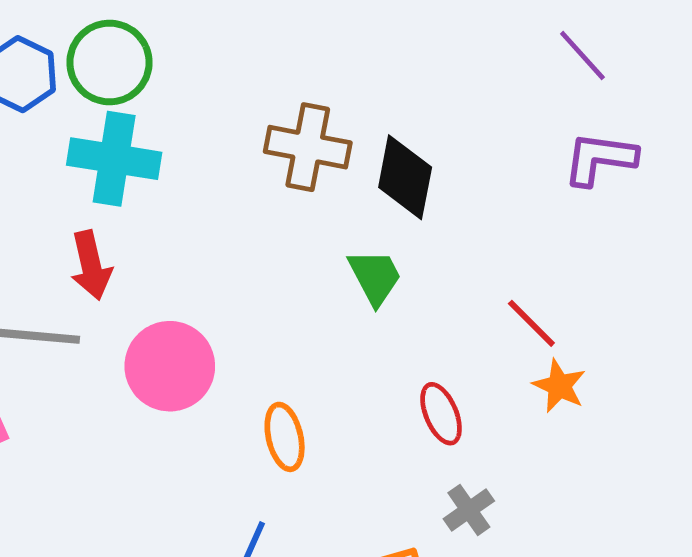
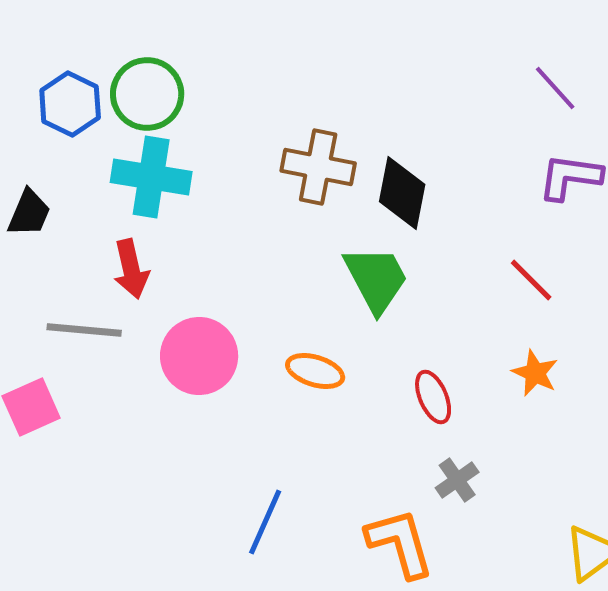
green trapezoid: (375, 277) -> (376, 279), size x1.4
red line: (531, 323) -> (531, 280), moved
orange ellipse: (285, 437) -> (315, 371), moved, turned -60

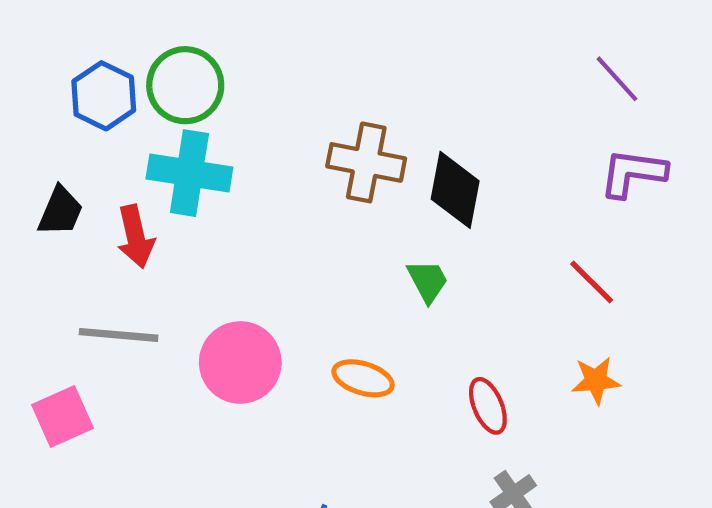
red arrow: (131, 269) -> (135, 237), moved
green trapezoid: (376, 279) -> (428, 281), size x0.6
orange star: (535, 373) -> (596, 380), turned -30

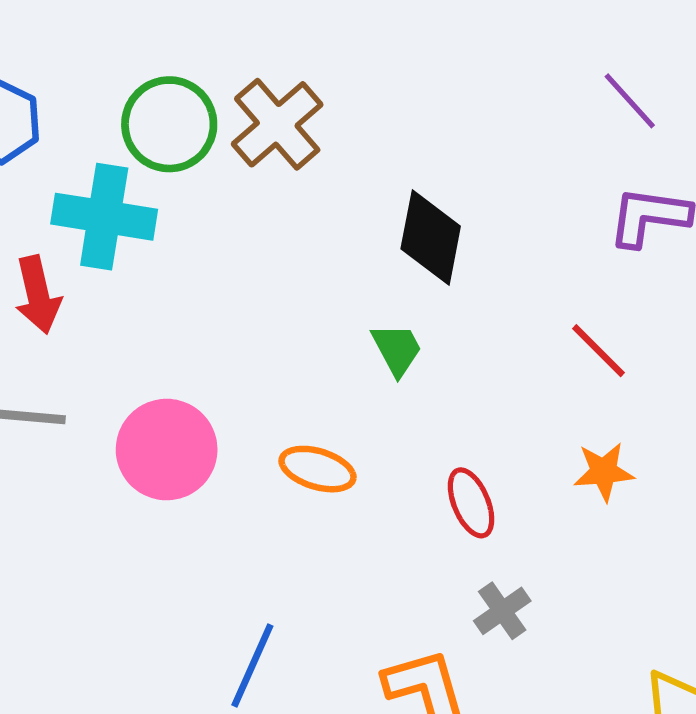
green circle: (185, 85) -> (169, 124), moved
brown cross: (366, 162) -> (277, 124), moved, turned 38

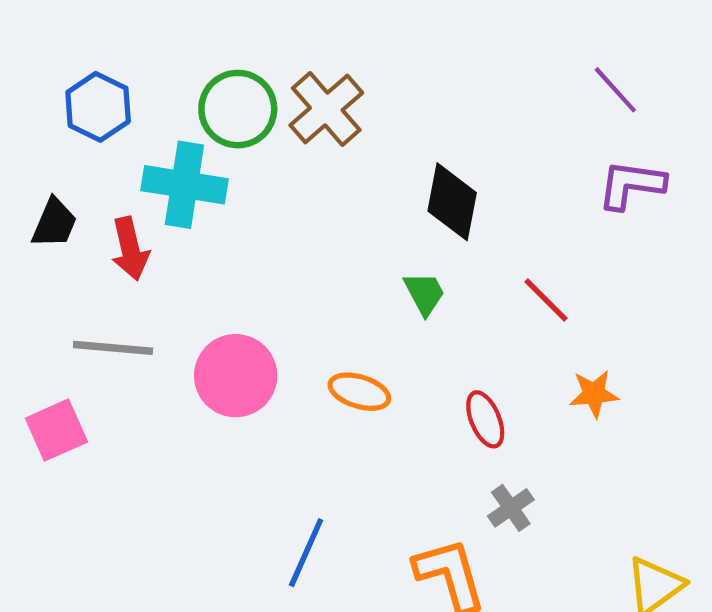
red line: (599, 351) -> (546, 300), moved

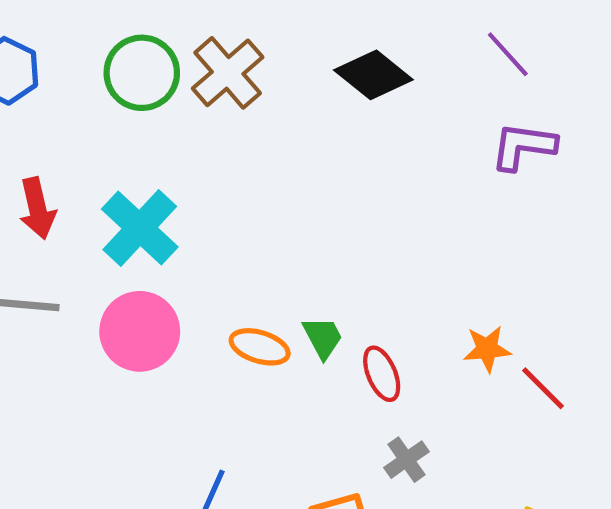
cyan cross: (184, 185) -> (140, 228), moved, turned 34
black diamond: (452, 202) -> (373, 75), moved, turned -62
green trapezoid: (424, 294) -> (323, 338), moved
red line: (546, 300) -> (543, 388), moved

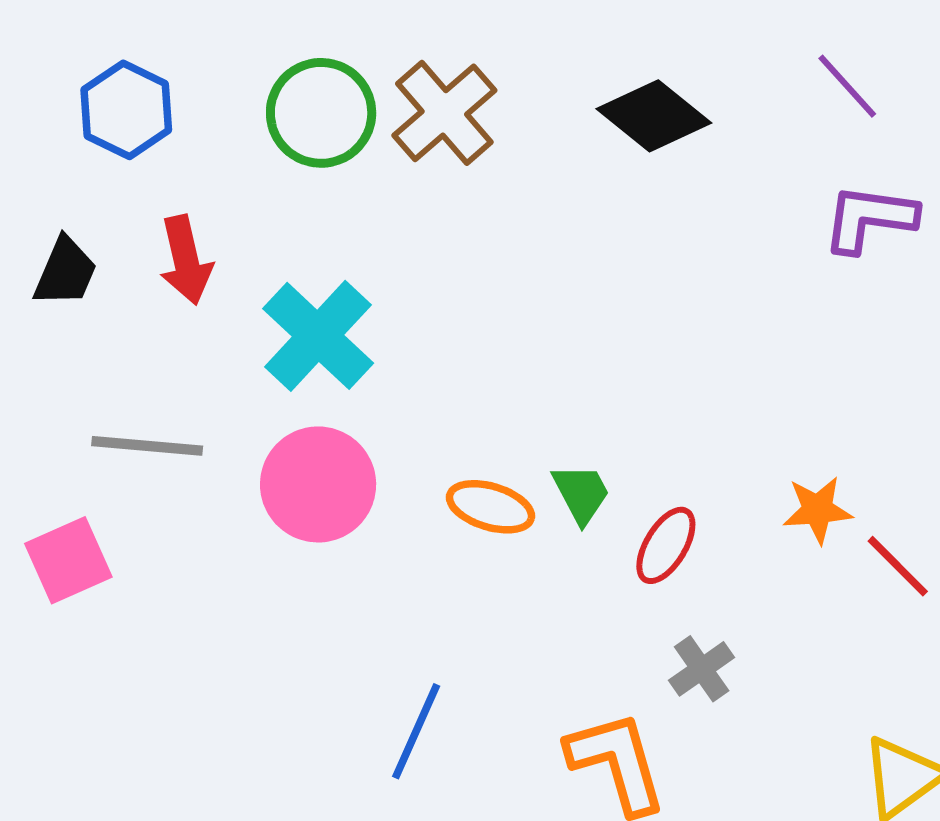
red arrow: (37, 208) -> (186, 260), moved
red ellipse: (382, 374) -> (666, 545), turned 54

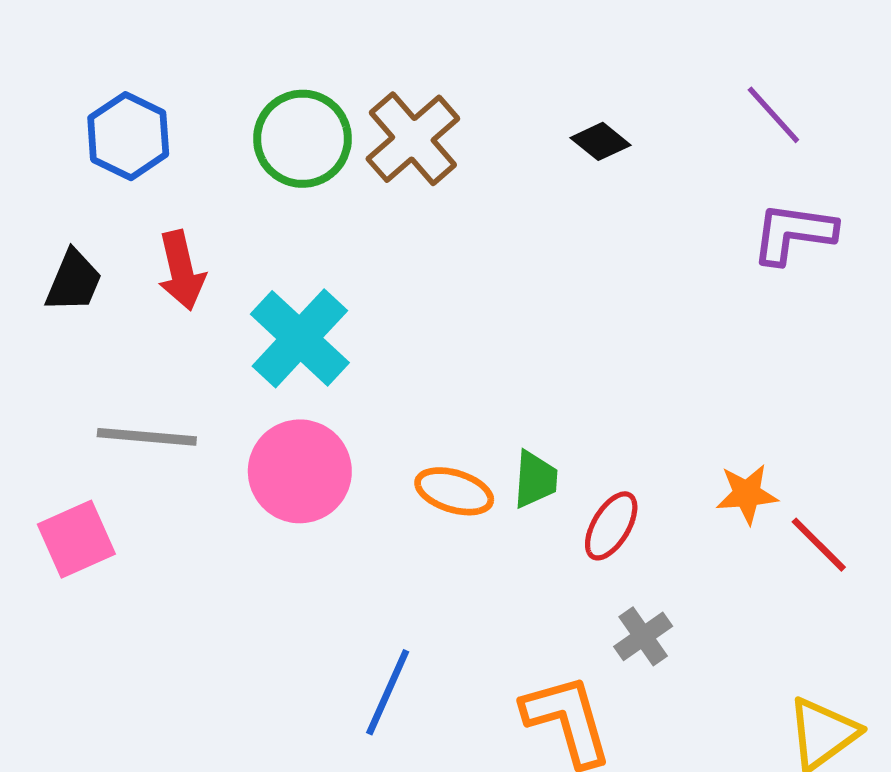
black diamond: (654, 116) -> (601, 141), size x0.6
green trapezoid: (581, 493) -> (535, 479), turned 32

